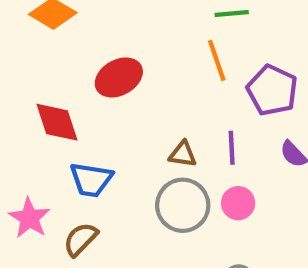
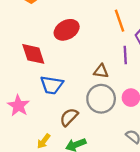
purple line: (232, 148) -> (125, 55), moved
brown semicircle: (80, 239) -> (69, 117), moved

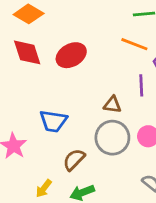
orange line: (119, 21) -> (134, 44), turned -50
red diamond: (33, 54) -> (27, 52), moved

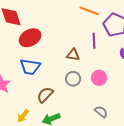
red ellipse: (71, 55) -> (30, 38), moved
gray circle: (112, 138) -> (73, 79), size x0.6

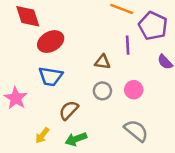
gray semicircle: (101, 112) -> (136, 131), size x1.5

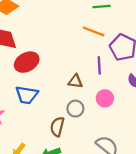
pink circle: (134, 90) -> (105, 98), moved
brown semicircle: (69, 110) -> (57, 127), moved, turned -30

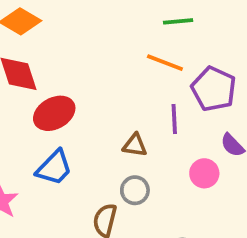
blue trapezoid: (27, 95) -> (54, 168), turned -55
pink circle: (105, 98) -> (204, 173), moved

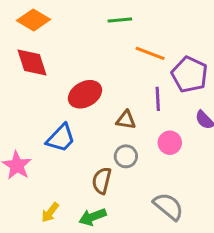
green line: (178, 21) -> (120, 20), moved
red ellipse: (54, 113) -> (85, 94), moved
pink circle: (204, 173) -> (170, 143), moved

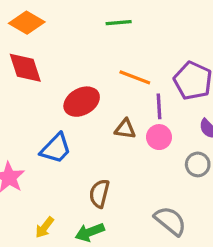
orange line: (150, 53) -> (135, 77), moved
pink circle: (170, 143) -> (159, 137), moved
gray circle: (126, 156) -> (198, 164), moved

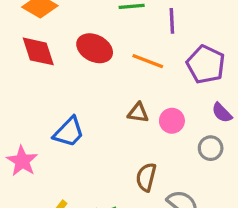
red ellipse: (82, 102) -> (95, 48), moved, turned 56
purple line: (159, 106) -> (172, 21), moved
brown semicircle: (99, 193) -> (146, 177), moved

